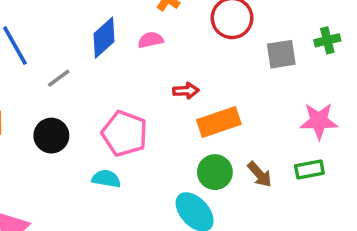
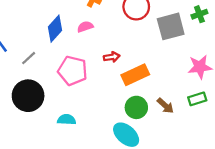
gray square: (281, 54) -> (171, 26), size x1.4
pink pentagon: (125, 134) -> (73, 71), moved
black circle: (51, 136) -> (28, 96), size x1.4

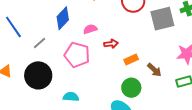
pink semicircle: (85, 27) -> (90, 29), moved
orange rectangle: (135, 75) -> (131, 60), size x0.6
brown arrow: (165, 106) -> (154, 70), moved

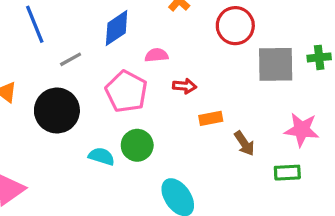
green circle: (131, 88) -> (137, 145), moved

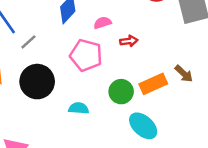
gray line: (71, 59) -> (28, 42), moved
orange rectangle: (211, 118) -> (153, 84), moved, size x1.5
green circle: (137, 145) -> (121, 92), moved

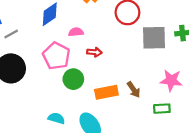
green circle: (121, 92) -> (73, 79), moved
cyan semicircle: (79, 108) -> (56, 118), moved

